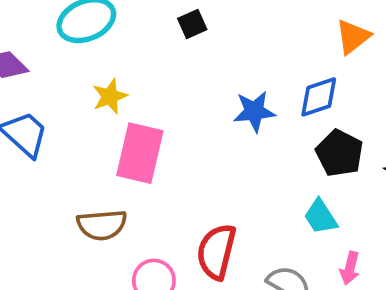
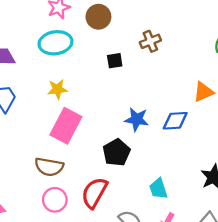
black pentagon: (339, 153) -> (116, 152), moved
brown semicircle: (102, 225) -> (49, 167), moved

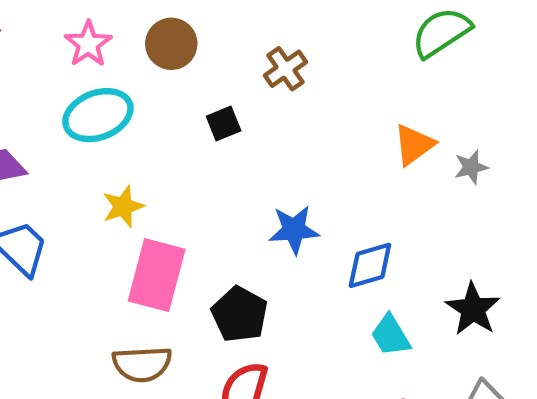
blue diamond: (175, 121) -> (370, 265), moved
black pentagon: (116, 152) -> (240, 314), moved
cyan trapezoid: (158, 189) -> (391, 335), moved

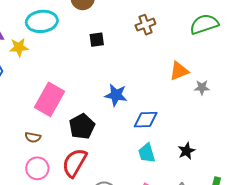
brown cross: (286, 69) -> (145, 25), moved
yellow star: (123, 206) -> (19, 47), moved
black star: (473, 309) -> (186, 151), size x0.7
brown semicircle: (142, 364) -> (33, 137), size x0.6

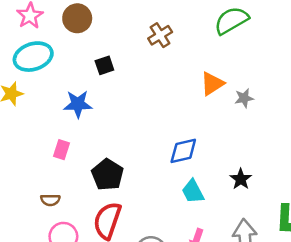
blue star: (116, 95) -> (78, 104), moved
pink rectangle: (50, 99) -> (61, 150), size x0.5

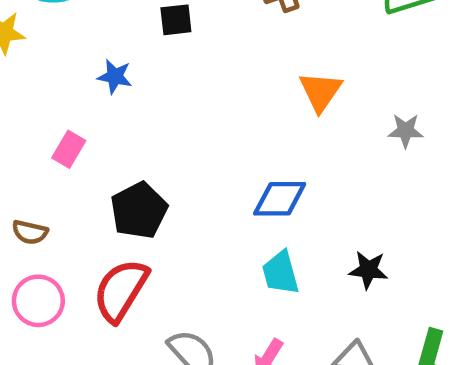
orange triangle: (212, 84) -> (320, 91), moved, turned -35
blue star: (78, 104) -> (115, 76), size x0.7
black star: (241, 179) -> (368, 270), turned 30

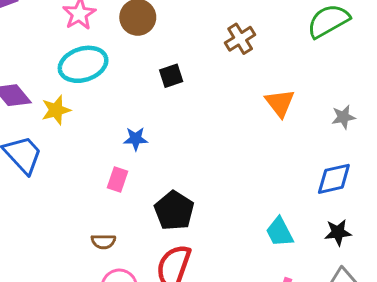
blue star: (115, 76) -> (136, 139), moved
blue diamond: (280, 199) -> (334, 179), moved
black star: (368, 270) -> (338, 232), moved

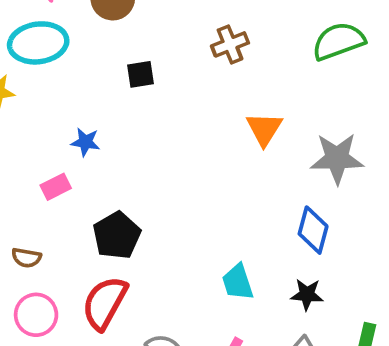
gray star: (343, 117) -> (337, 158), size x1.8
pink rectangle: (117, 179) -> (56, 187), turned 35
blue diamond: (334, 179) -> (313, 230), turned -72

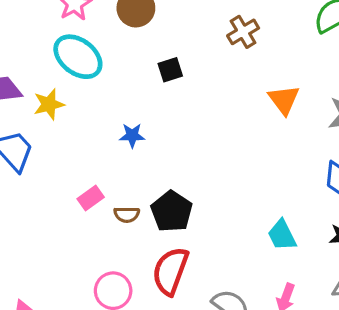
cyan ellipse: (38, 43) -> (78, 57), turned 54
pink rectangle: (56, 187) -> (91, 198), moved
brown semicircle: (26, 258) -> (127, 215), moved

